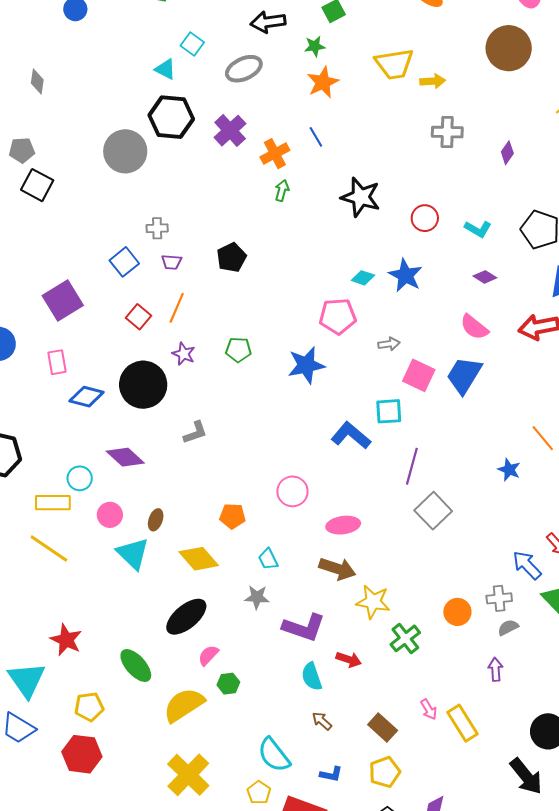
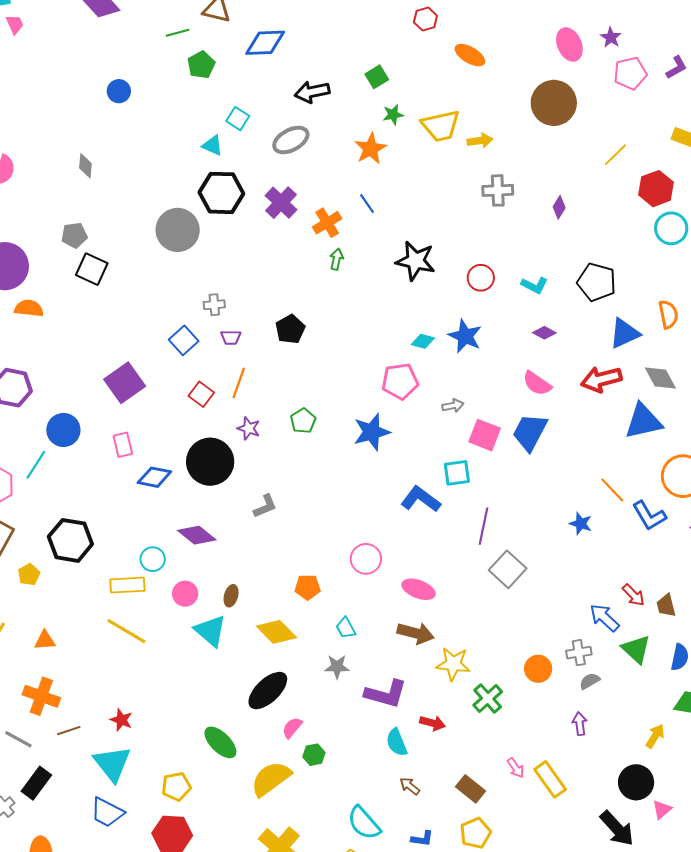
green star: (315, 46) -> (393, 115), moved
green pentagon: (238, 350) -> (303, 421), turned -30
pink ellipse: (343, 525) -> (419, 589), turned 32
red star: (66, 640) -> (121, 720), moved, size x0.7

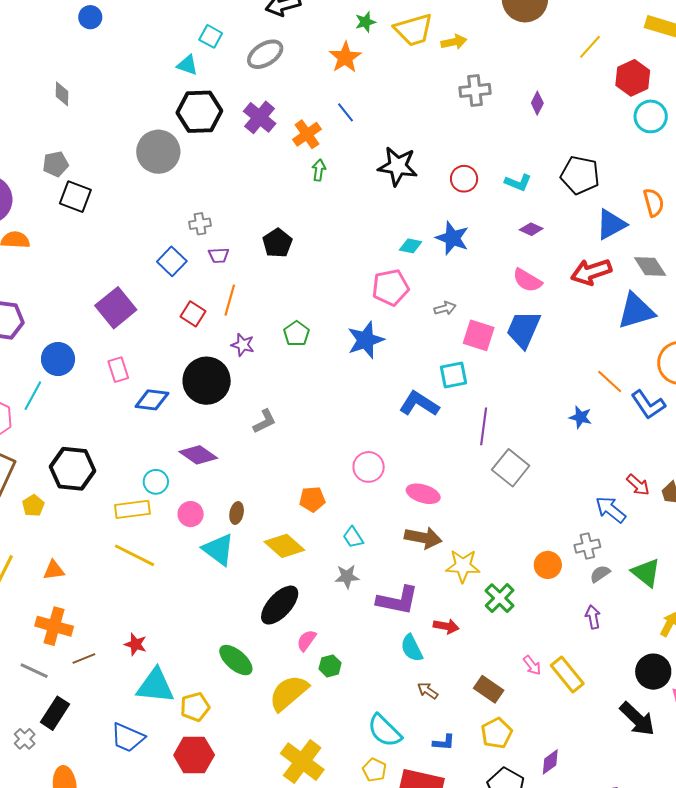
green triangle: (636, 649) -> (646, 573), moved
cyan triangle: (112, 764) -> (155, 686), moved, turned -42

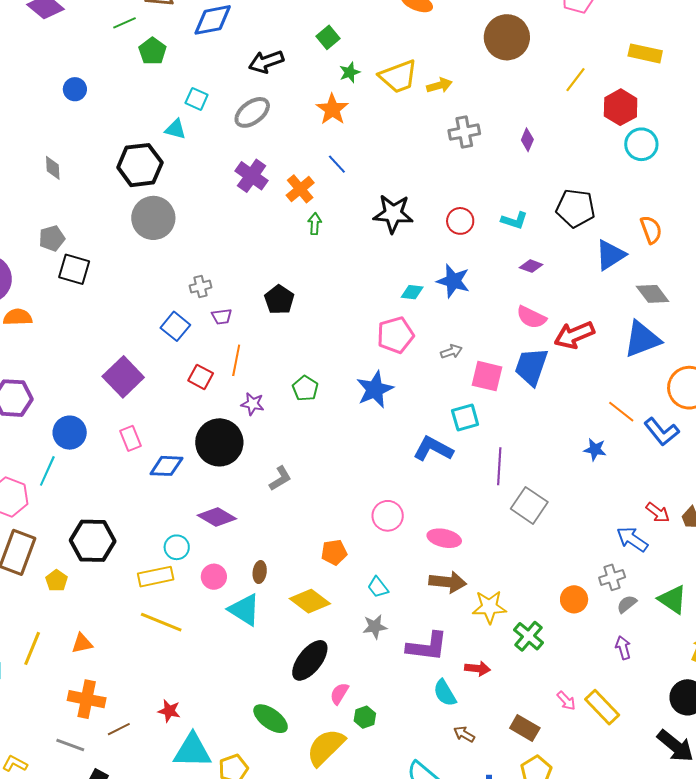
black hexagon: (199, 112) -> (140, 165), moved
red arrow: (591, 272) -> (574, 335), moved

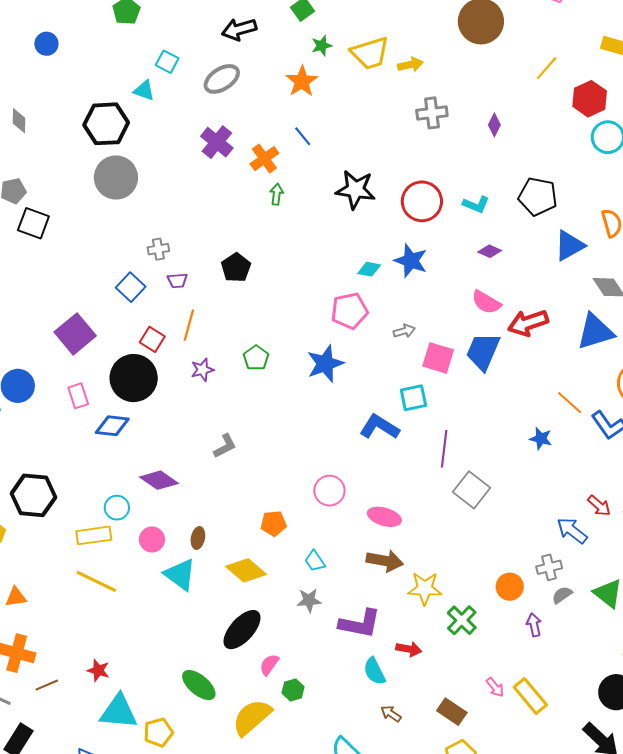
red circle: (460, 221) -> (422, 201), size x1.5
purple star: (253, 404) -> (202, 370), turned -30
black circle: (219, 442) -> (134, 378), moved
purple arrow: (623, 648) -> (534, 625), moved

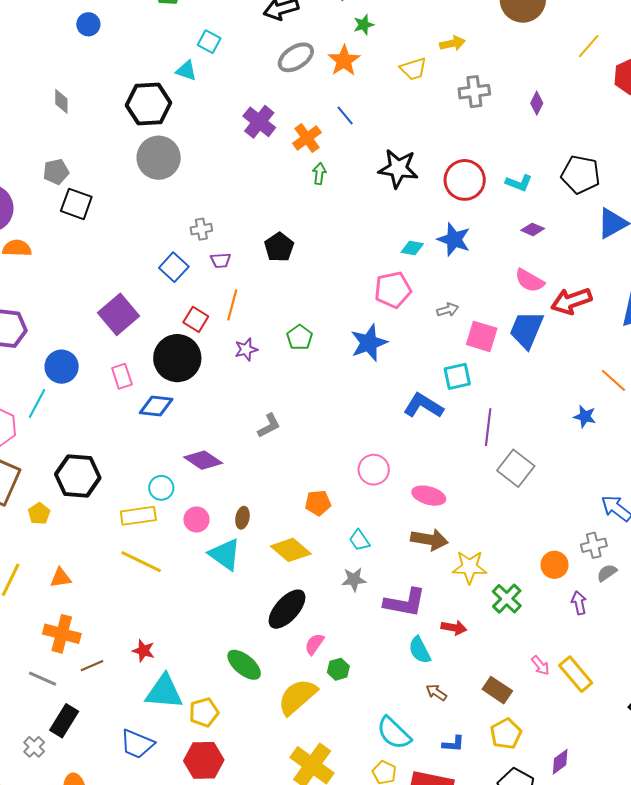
yellow trapezoid: (370, 53) -> (413, 69), moved, size x0.7
gray ellipse: (222, 79) -> (296, 57), moved

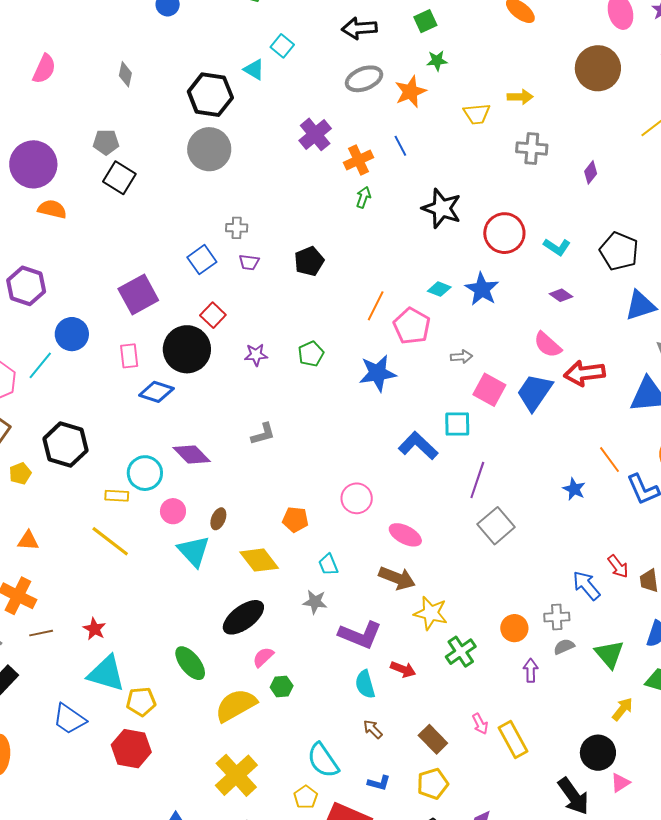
pink pentagon: (393, 290) -> (412, 326), turned 30
orange line: (232, 305) -> (376, 306), moved
cyan circle: (161, 488) -> (145, 473), size x1.4
yellow rectangle: (138, 516) -> (117, 496), size x0.7

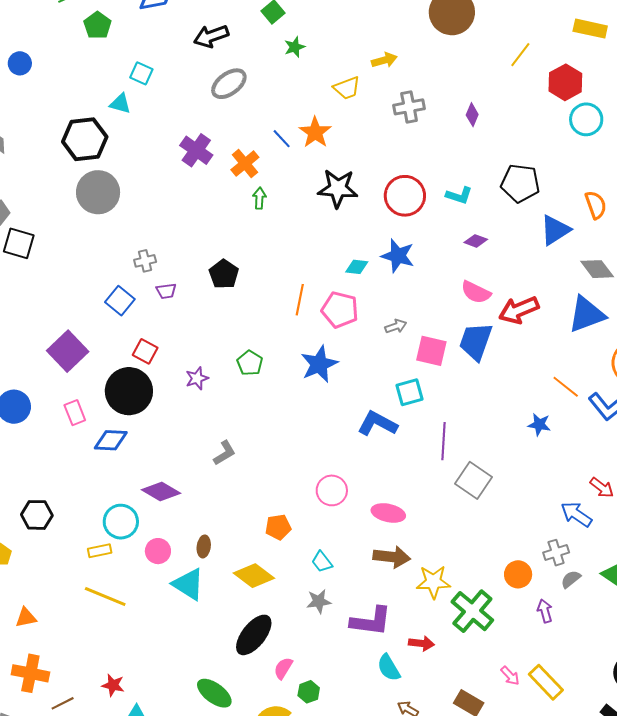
orange star: (411, 92) -> (315, 132), moved
black hexagon: (66, 445) -> (37, 515), size x0.7
green cross: (461, 652) -> (472, 611), size x1.4

